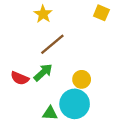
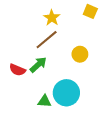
yellow star: (43, 14) -> (52, 18), moved
yellow circle: (82, 79) -> (80, 54), moved

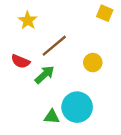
yellow star: (52, 18) -> (28, 20), moved
red semicircle: (17, 70) -> (20, 61), moved

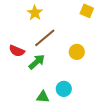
yellow star: (28, 20) -> (35, 13), moved
cyan circle: (77, 107) -> (64, 89), size x0.6

